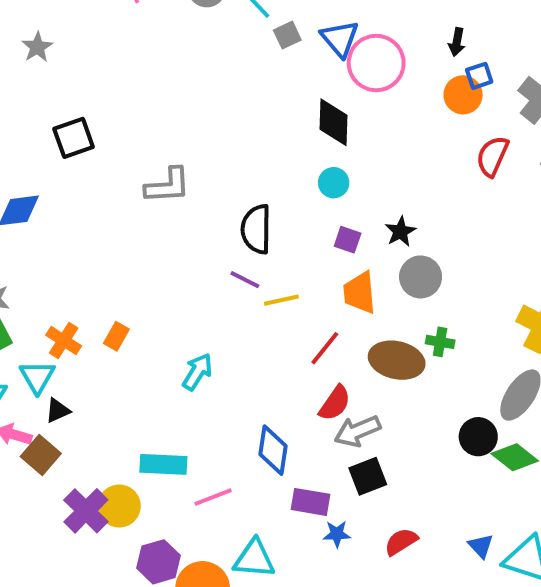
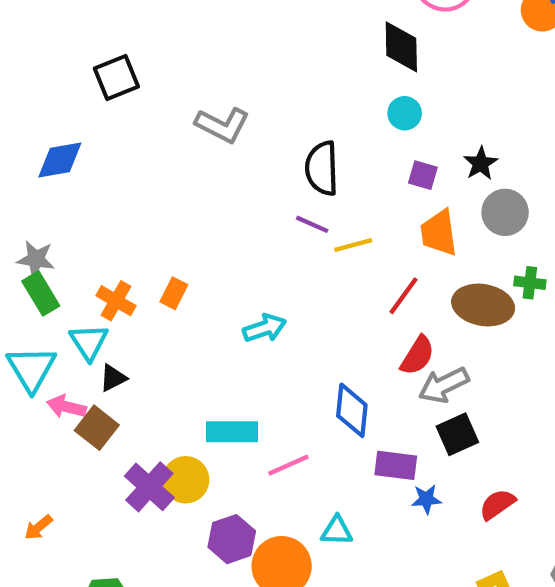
gray L-shape: (168, 186) -> (222, 125), turned 33
cyan arrow: (197, 372) -> (265, 328), turned 42
cyan triangle: (254, 559) -> (337, 531), size x0.7

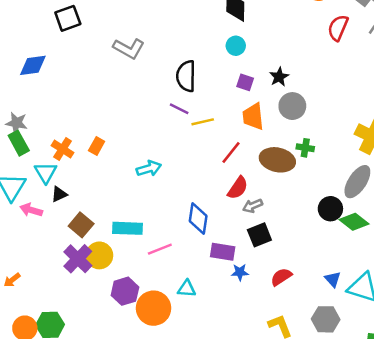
gray arrow: (444, 385) -> (253, 206), size x0.7
brown square: (97, 428) -> (81, 225), moved

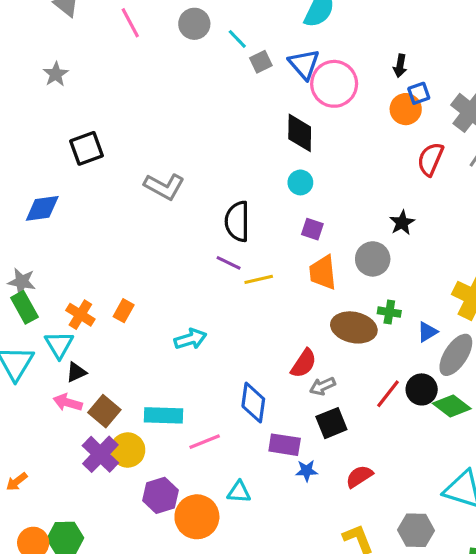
black star: (279, 77) -> (402, 223), moved
red line: (231, 153) -> (388, 394), moved
pink arrow: (31, 210) -> (68, 403), moved
blue triangle: (333, 279) -> (427, 332), moved, turned 42

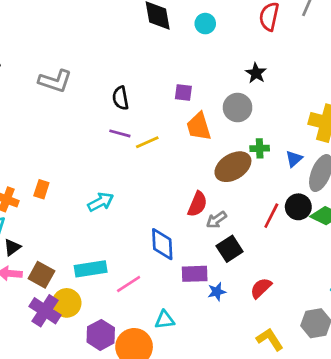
cyan circle: (300, 182) -> (205, 24), moved
black semicircle: (237, 221) -> (121, 98), size x0.7
brown ellipse: (354, 327) -> (233, 167), turned -33

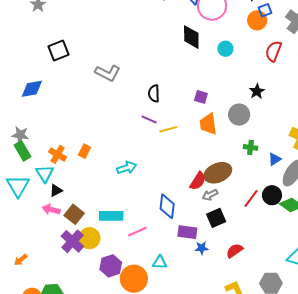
brown ellipse: (233, 167) -> (218, 173), moved

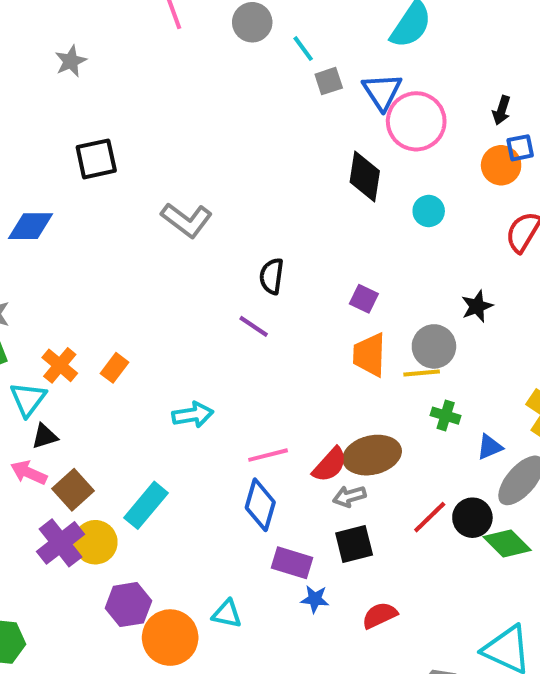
yellow line: (168, 129) -> (422, 373), moved
cyan rectangle: (111, 216) -> (146, 505), turned -60
pink line: (137, 232) -> (268, 455), moved

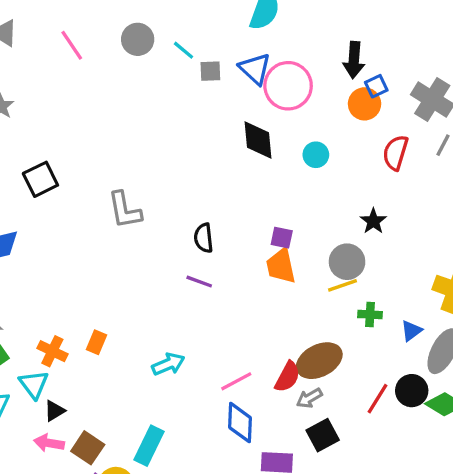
gray square: (329, 81) -> (210, 71), turned 30
black arrow: (502, 110) -> (354, 60), size x1.5
gray L-shape: (187, 220) -> (125, 210), turned 57
orange trapezoid: (369, 355) -> (281, 266), moved

